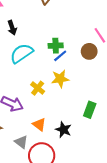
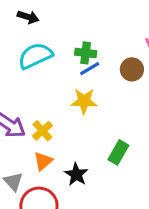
black arrow: (12, 28) -> (28, 17), turned -64
yellow cross: (38, 88) -> (42, 131), moved
orange triangle: (39, 124) -> (43, 161), turned 32

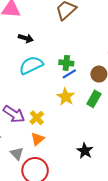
yellow star: (84, 101) -> (66, 97), turned 30
green rectangle: (118, 152) -> (94, 99), moved
black star: (76, 174) -> (85, 151), moved

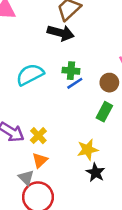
black arrow: (26, 38) -> (61, 33), moved, size x1.5
yellow star: (66, 97) -> (88, 150), moved, turned 30
gray triangle: (17, 154) -> (26, 178), moved

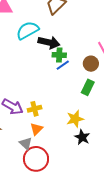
black arrow: (61, 33) -> (49, 42), moved
cyan semicircle: (30, 75) -> (27, 30), moved
yellow cross: (38, 136) -> (35, 109), turned 32

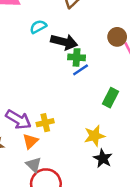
cyan semicircle: (27, 30) -> (38, 27), size x0.6
brown circle: (91, 64) -> (117, 37), moved
orange triangle: (37, 129) -> (30, 141), moved

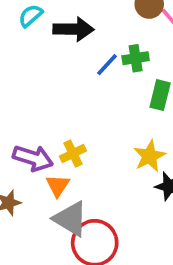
green cross: (77, 57) -> (136, 58), moved
gray triangle: (34, 165) -> (70, 219), size x1.5

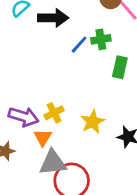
yellow star: (149, 156) -> (93, 122), moved
gray triangle: (70, 219) -> (53, 163), turned -36

